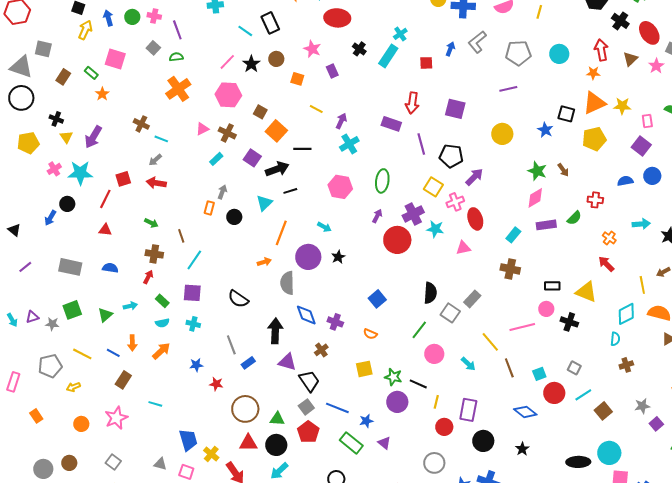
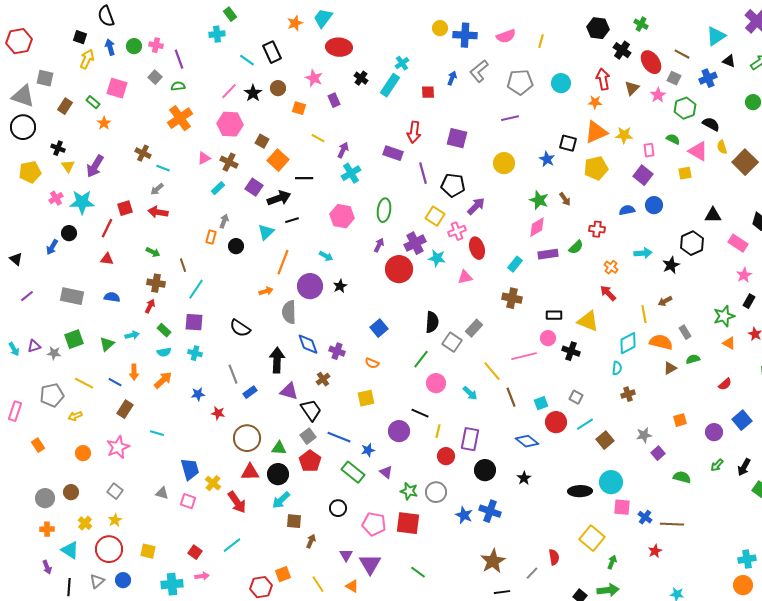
green star: (393, 377) -> (409, 491), moved

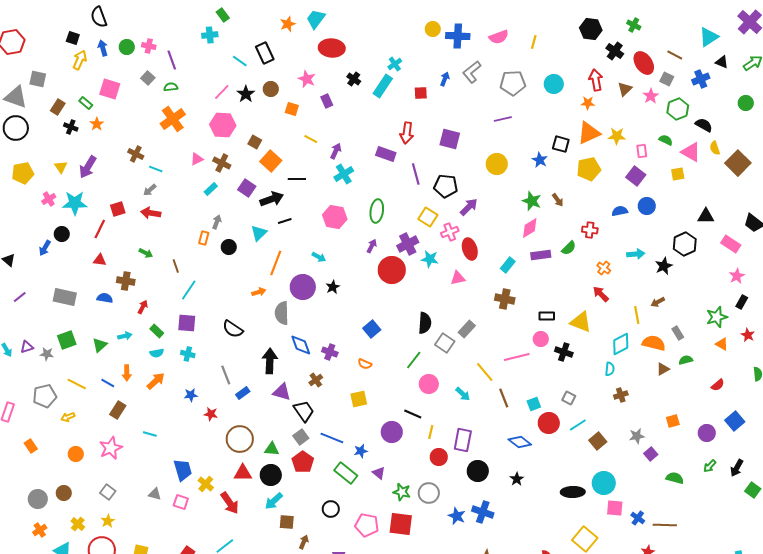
black cross: (58, 148) -> (71, 127), moved
brown cross: (156, 283) -> (126, 281), moved
orange cross: (47, 529) -> (40, 530), turned -32

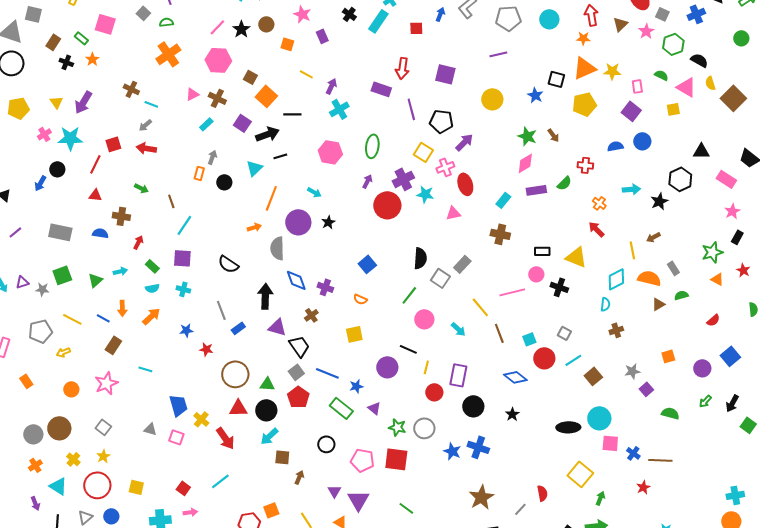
brown circle: (64, 493) -> (59, 428), size x1.5

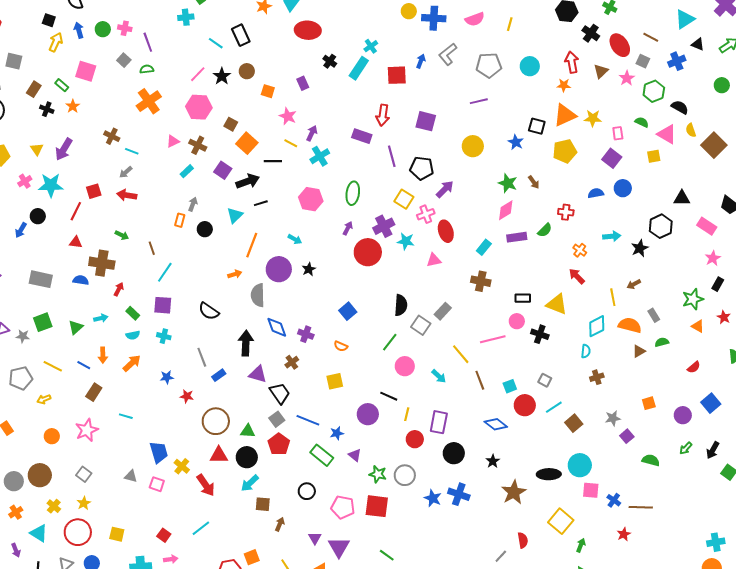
pink star: (302, 14) -> (288, 116), moved
red square: (416, 28) -> (397, 75), size x1.5
yellow line: (306, 74) -> (291, 143), moved
brown cross: (121, 216) -> (102, 263), size x1.4
brown star: (481, 497) -> (514, 492), moved

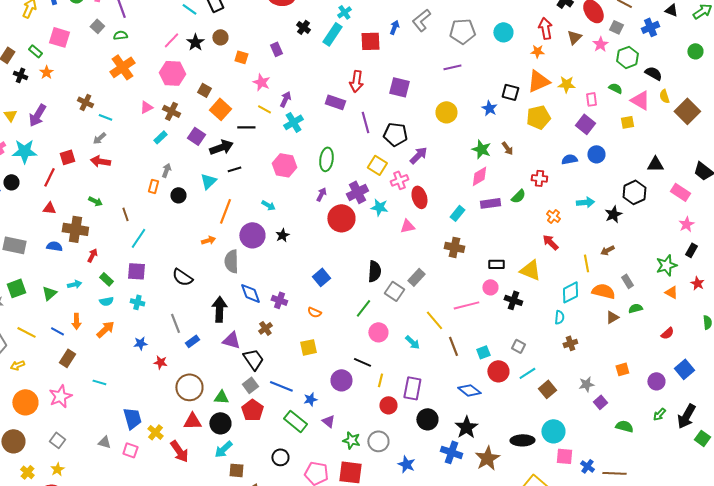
orange circle: (52, 436) -> (25, 402), size x1.6
black arrow: (713, 450) -> (686, 416), size x1.4
black star: (493, 461) -> (466, 427), size x1.6
blue cross: (459, 494) -> (451, 452), moved

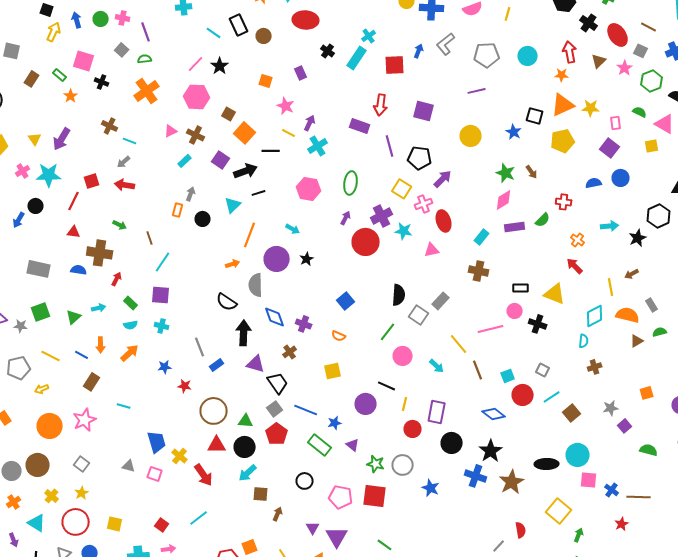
brown circle: (220, 37) -> (264, 36), moved
black cross: (20, 75) -> (102, 82), moved
black semicircle: (182, 277) -> (227, 302), moved

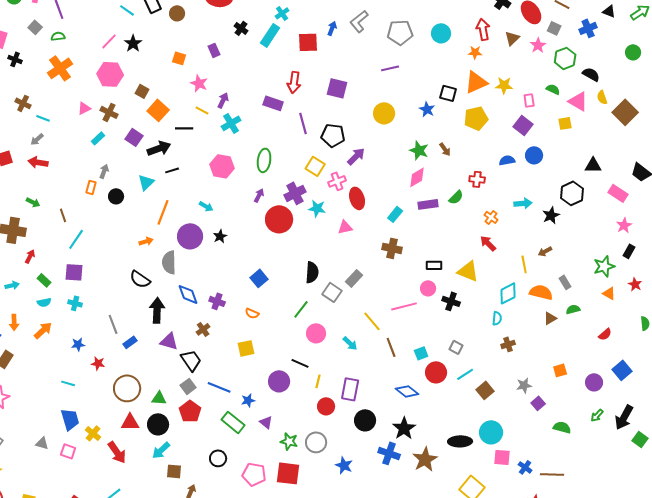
cyan line: (124, 406) -> (68, 383), moved

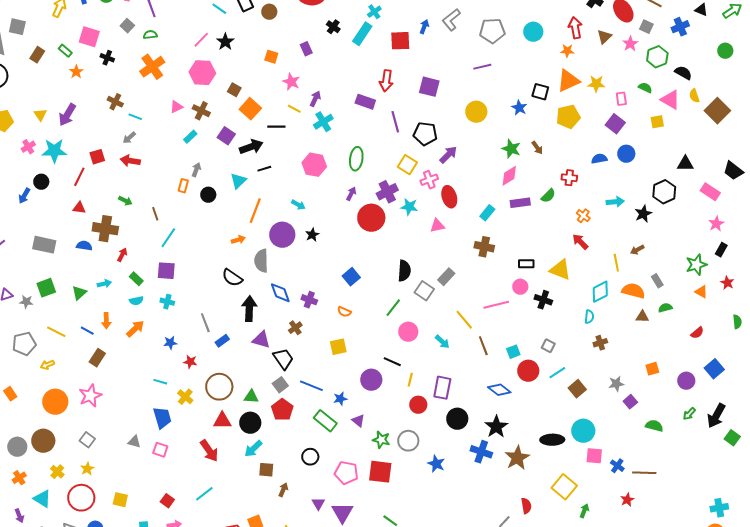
brown triangle: (550, 318) -> (642, 317), turned 32
yellow cross: (93, 433) -> (185, 397), moved

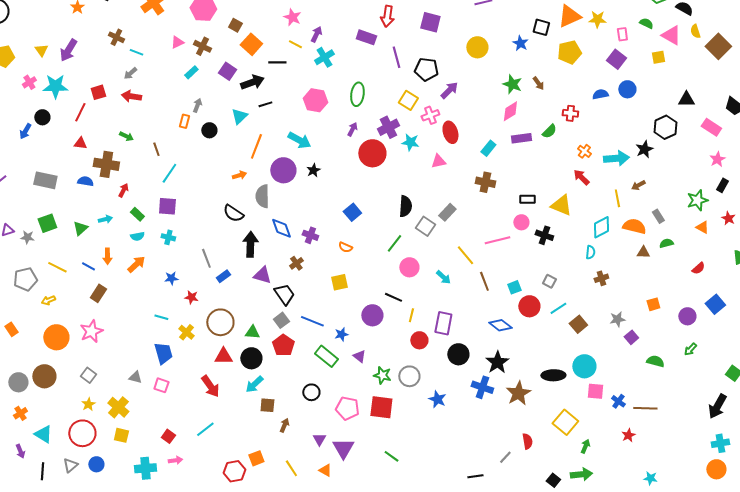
cyan arrow: (615, 202) -> (616, 158), moved, size x1.4
cyan arrow: (298, 205) -> (299, 140), size x1.6
black arrow: (716, 416) -> (717, 406), moved
yellow cross: (57, 472) -> (118, 407), moved, size x1.5

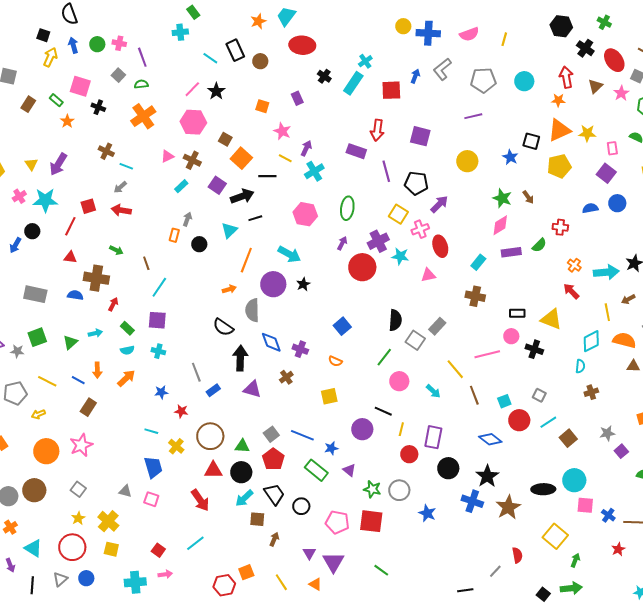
black trapezoid: (284, 294) -> (274, 494), moved

